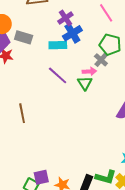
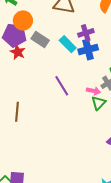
cyan rectangle: (58, 45) -> (68, 44), moved, turned 30
green triangle: (85, 83) -> (99, 103), moved

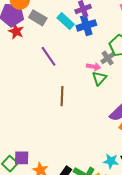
purple line: (62, 86) -> (48, 56), moved
brown line: (17, 112) -> (62, 96), moved

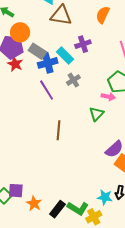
blue cross: (86, 25) -> (48, 63), moved
gray cross: (108, 58) -> (73, 80), moved
pink arrow: (94, 67) -> (108, 97), moved

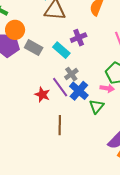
blue cross: (48, 63) -> (79, 91), moved, turned -30
red star: (15, 64) -> (42, 95), moved
purple line: (47, 90) -> (60, 87), moved

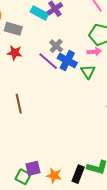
cyan rectangle: (61, 50) -> (39, 13), moved
red star: (42, 95) -> (15, 53), moved
brown line: (60, 125) -> (19, 104), moved

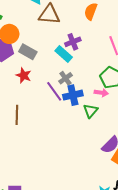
cyan rectangle: (39, 13) -> (64, 54), moved
blue cross: (67, 61) -> (73, 95), turned 36
brown line: (19, 104) -> (17, 115), moved

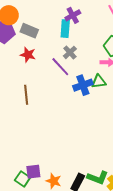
cyan rectangle: (64, 54) -> (65, 29), turned 60
blue cross: (73, 95) -> (83, 85), moved
green triangle: (91, 111) -> (99, 82), turned 49

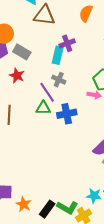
gray cross: (70, 52) -> (59, 80), turned -32
green triangle: (99, 82) -> (43, 108), moved

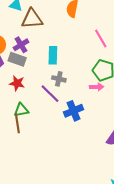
purple cross: (67, 43) -> (21, 45), moved
green triangle: (43, 108) -> (21, 110), moved

